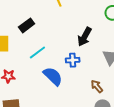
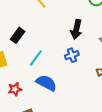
blue semicircle: (53, 76) -> (46, 83), moved

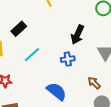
blue semicircle: (46, 83) -> (57, 91), moved

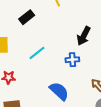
black rectangle: (19, 29) -> (27, 17), moved

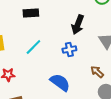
black rectangle: (27, 17) -> (31, 13), moved, turned 42

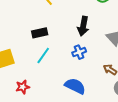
black rectangle: (31, 13) -> (40, 33), moved

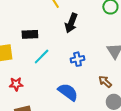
black arrow: (83, 26) -> (71, 23), moved
black rectangle: (40, 33) -> (30, 34), moved

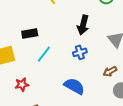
black arrow: (71, 23) -> (83, 25), moved
brown arrow: (105, 82) -> (110, 71), turned -64

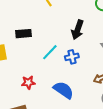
cyan line: (44, 54) -> (50, 52), moved
red star: (22, 85) -> (28, 83), moved

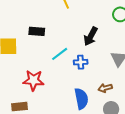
red star: (28, 83) -> (33, 80), size x1.5
blue semicircle: (63, 90) -> (81, 99), moved, turned 35

